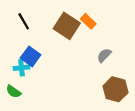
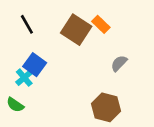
cyan cross: (21, 68) -> (24, 78), turned -35
brown hexagon: (115, 89) -> (106, 107), moved

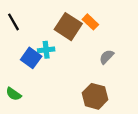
black line: (27, 24) -> (14, 22), moved
cyan cross: (24, 78) -> (46, 50), moved, turned 35

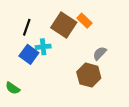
black line: (14, 22) -> (27, 27), moved, turned 49
brown hexagon: (95, 96) -> (89, 75), moved

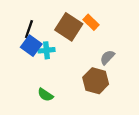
blue square: (29, 54) -> (31, 46), moved
green semicircle: (13, 88) -> (45, 95), moved

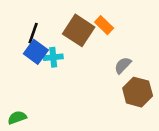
brown hexagon: (96, 81) -> (138, 92), moved
green semicircle: (45, 95) -> (17, 117), moved, turned 126

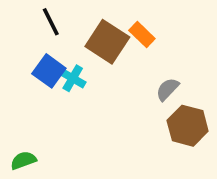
black line: (33, 33) -> (51, 22), moved, turned -45
cyan cross: (53, 57) -> (73, 78), turned 36

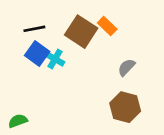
black line: (51, 22) -> (34, 29), moved, turned -75
brown hexagon: (188, 126) -> (125, 107), moved

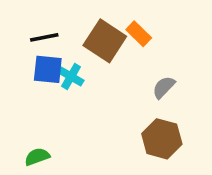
blue square: (37, 54) -> (48, 69), turned -30
green semicircle: (18, 121) -> (37, 157), moved

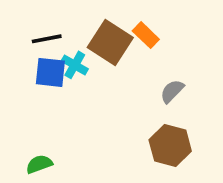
cyan cross: (71, 77) -> (75, 65), moved

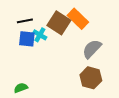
orange rectangle: (146, 35) -> (78, 19), size x1.5
gray semicircle: (172, 91) -> (92, 49), size x1.5

